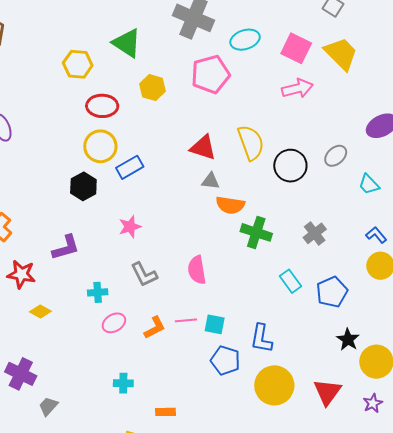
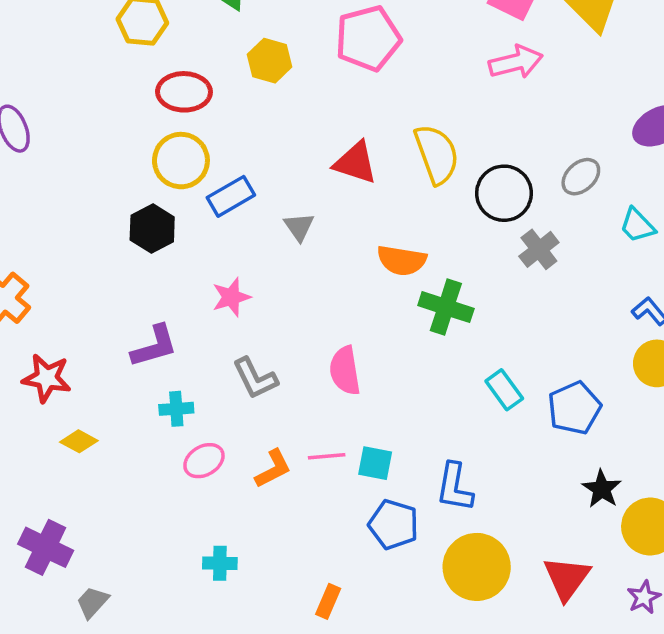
gray triangle: (211, 181) -> (299, 227), moved, turned 48
gray cross: (315, 233) -> (539, 249), moved
purple L-shape: (66, 247) -> (154, 346), moved
orange rectangle: (166, 412) -> (328, 601), moved, turned -66

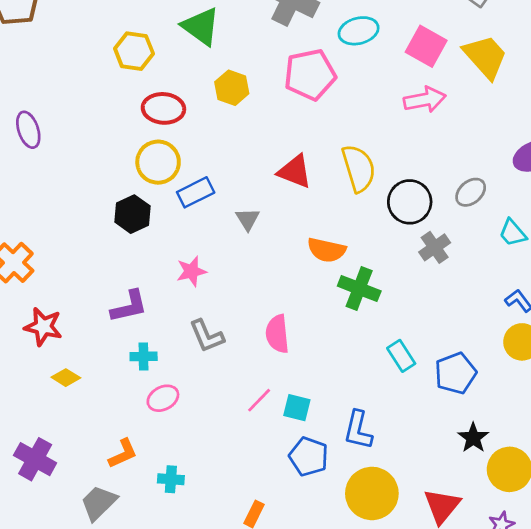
pink line: (327, 456) -> (259, 400), turned -44
orange L-shape: (273, 469) -> (123, 454), moved
gray trapezoid: (92, 602) -> (99, 503), moved, size x1.4

